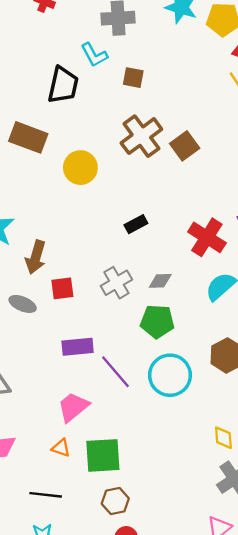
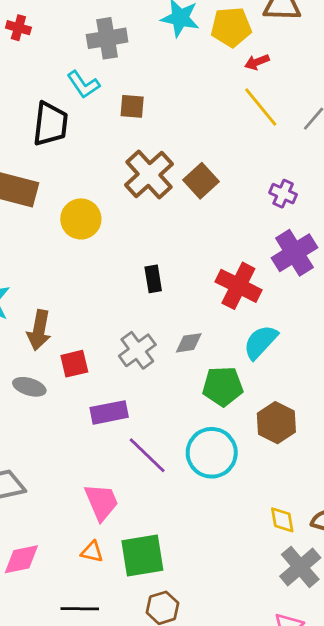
black rectangle: (136, 224) -> (153, 279), turned -65
green pentagon: (157, 321) -> (223, 386), moved
purple rectangle: (78, 347) -> (109, 412), moved
pink trapezoid: (73, 407) -> (101, 502), turned 112

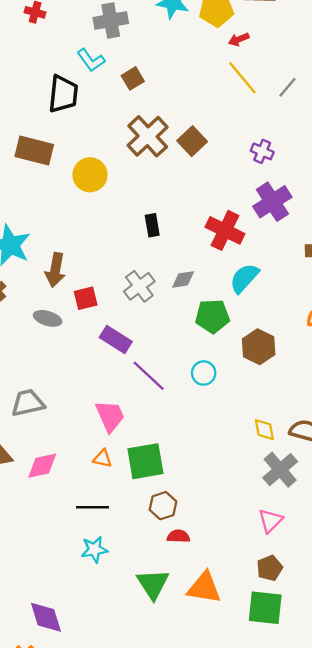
brown square: (132, 106) -> (133, 78), turned -35
purple rectangle: (109, 412) -> (116, 340), turned 44
cyan circle: (212, 453) -> (204, 373), size x0.6

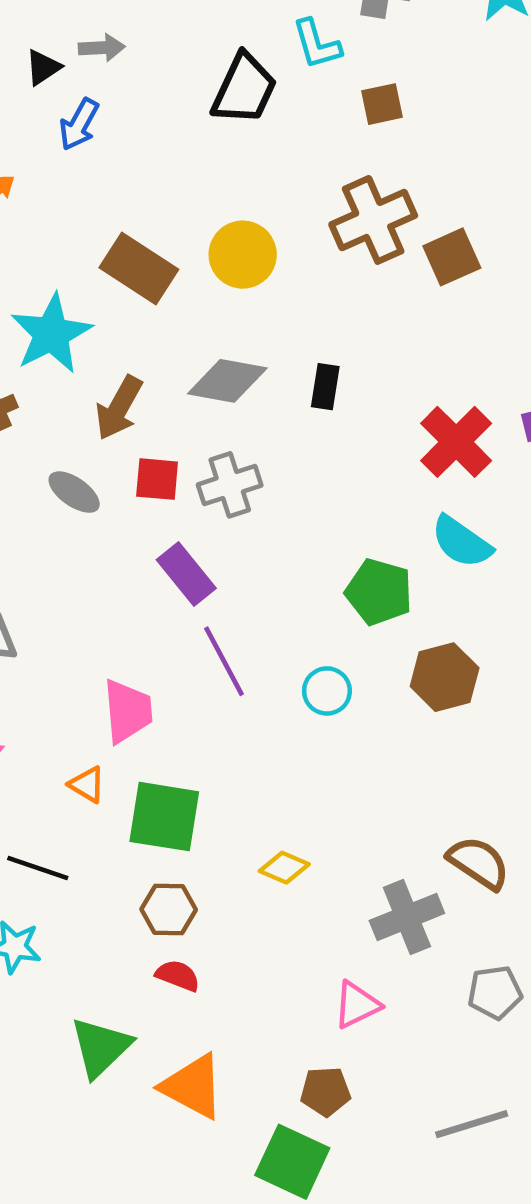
brown rectangle: (34, 151) -> (139, 269), moved
cyan semicircle: (244, 278) -> (461, 542), turned -116
gray diamond: (183, 279) -> (227, 381), moved, size x1.6
gray cross: (139, 286) -> (230, 485), moved
yellow diamond: (264, 430) -> (284, 868), moved, turned -75

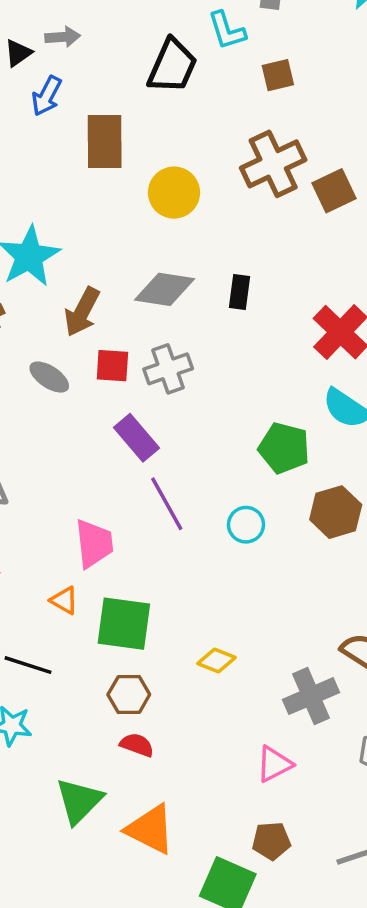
brown rectangle: (139, 269) -> (105, 142), moved, turned 58
brown pentagon: (325, 1091) -> (271, 841), moved

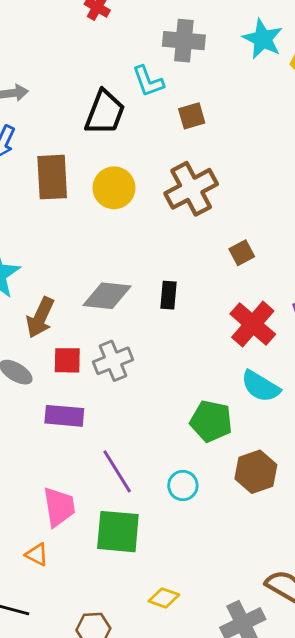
brown square: (334, 191) -> (242, 253), moved, size x0.7
yellow circle: (174, 193) -> (114, 188), moved
purple rectangle: (136, 438) -> (64, 416), moved, turned -42
green square: (124, 624) -> (118, 532), moved

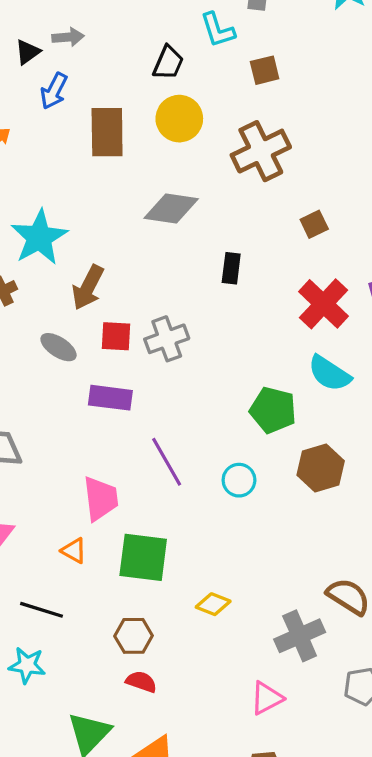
black trapezoid: (105, 112) -> (168, 63), size x0.7
yellow circle: (114, 188) -> (179, 119), moved
gray diamond: (107, 296) -> (171, 208), moved
green square: (118, 532) -> (143, 557), moved

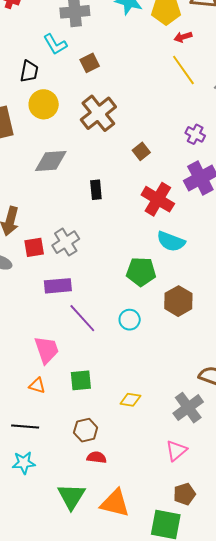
purple rectangle: (110, 398) -> (58, 286), moved
green square: (143, 557) -> (81, 380), size x0.7

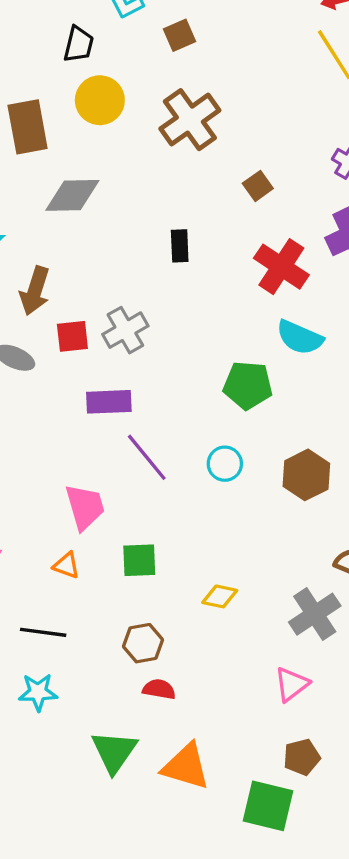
gray diamond: (51, 161) -> (72, 195), moved
brown hexagon: (178, 301) -> (306, 475), moved

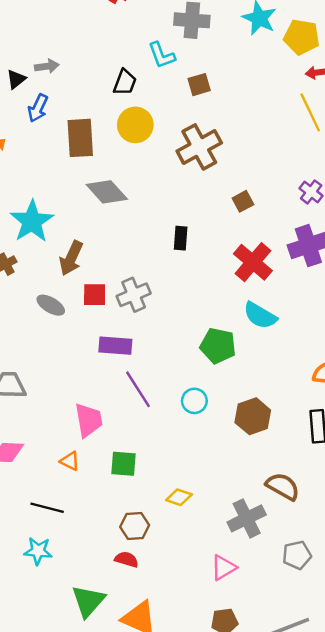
gray diamond: (72, 195) -> (107, 192), turned 42
brown hexagon: (143, 643) -> (135, 526), moved

